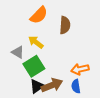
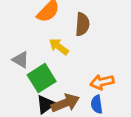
yellow arrow: (36, 42) -> (59, 47), moved

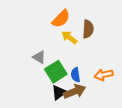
yellow arrow: (59, 47) -> (69, 37), moved
blue semicircle: (97, 104) -> (76, 75), moved

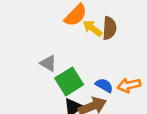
yellow arrow: (69, 37) -> (93, 28), moved
blue semicircle: (76, 75) -> (104, 85), moved, turned 128

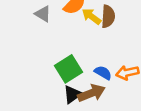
gray triangle: (48, 63) -> (43, 14), moved

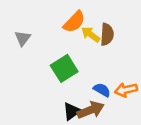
gray triangle: (43, 14) -> (23, 38), moved, turned 36
green square: (68, 69) -> (64, 68), moved

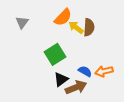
gray triangle: (23, 38) -> (22, 22), moved
black triangle: (72, 111) -> (61, 79), moved

